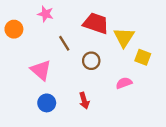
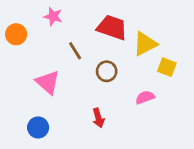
yellow triangle: (124, 37) -> (145, 44), turned 30
blue circle: (47, 103) -> (38, 127), moved

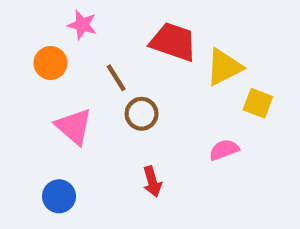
orange circle: (16, 34) -> (51, 63), moved
brown circle: (107, 71) -> (142, 114), moved

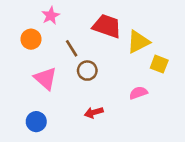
pink star: (82, 25) -> (51, 16), turned 30
red arrow: (152, 182) -> (94, 112), turned 90

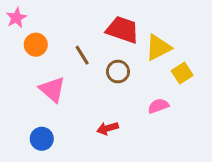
pink star: (51, 16) -> (16, 18), moved
yellow square: (159, 64) -> (182, 73), turned 36
brown circle: (87, 71) -> (118, 72), moved

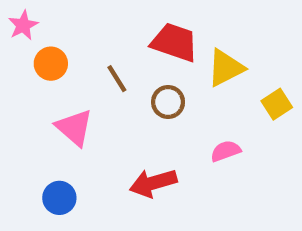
yellow square: (182, 73) -> (277, 104), moved
red arrow: (107, 128) -> (153, 183), size x1.5

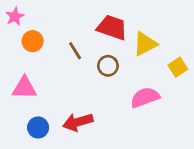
pink triangle: (74, 128) -> (24, 88), moved, turned -40
pink semicircle: (226, 151) -> (145, 97), size x1.5
red arrow: (153, 183) -> (78, 122), moved

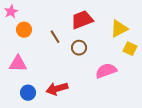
red trapezoid: (112, 27) -> (82, 20), turned -40
yellow triangle: (145, 44) -> (119, 29), moved
yellow square: (178, 67) -> (130, 49), turned -32

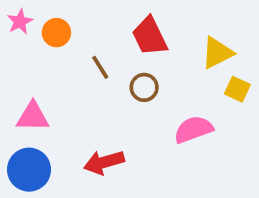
red trapezoid: (82, 20) -> (150, 36), turned -95
orange circle: (24, 30) -> (56, 33), moved
blue circle: (28, 93) -> (29, 170), moved, size x1.5

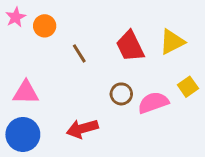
red trapezoid: (150, 36) -> (130, 46), moved
brown circle: (144, 87) -> (121, 94), moved
yellow square: (237, 89) -> (188, 87), moved, turned 30

